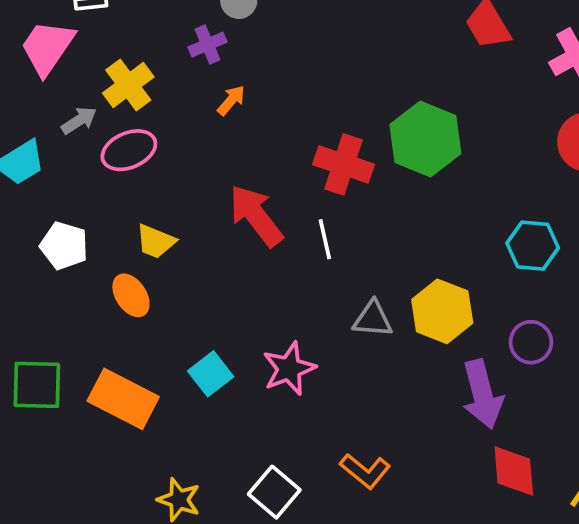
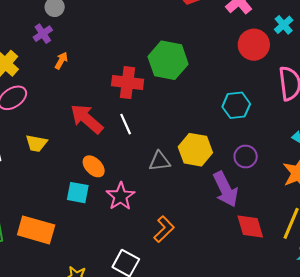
orange ellipse: (131, 295) -> (94, 166), moved
cyan square: (211, 374) -> (78, 193), moved, turned -30
orange L-shape: (365, 471) -> (164, 229), moved, turned -72

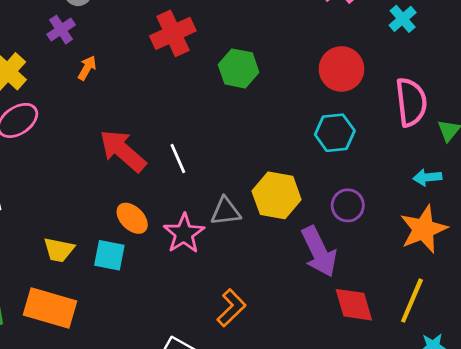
red circle: (254, 45) -> (341, 69), moved
green hexagon: (168, 60) -> (239, 68), size x0.7
red cross: (128, 83) -> (173, 33), moved, turned -32
yellow trapezoid: (36, 143) -> (59, 250), moved
pink star: (121, 196) -> (184, 233), moved

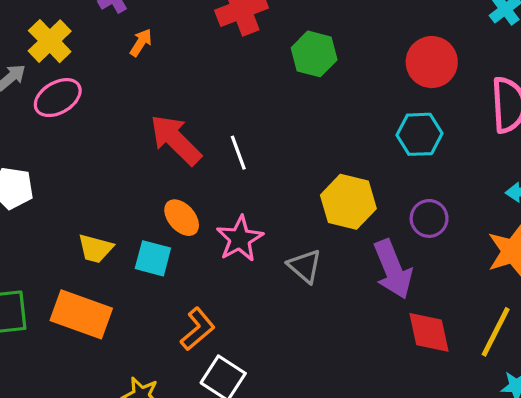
gray triangle: (226, 211) -> (305, 266), moved, turned 44
orange L-shape: (231, 308) -> (198, 329), moved

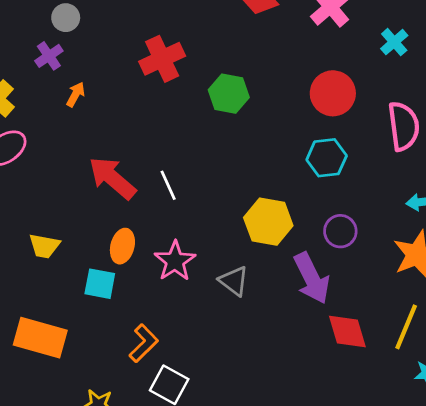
orange ellipse: (182, 218) -> (122, 246), turned 60
yellow trapezoid: (95, 248) -> (44, 246), moved

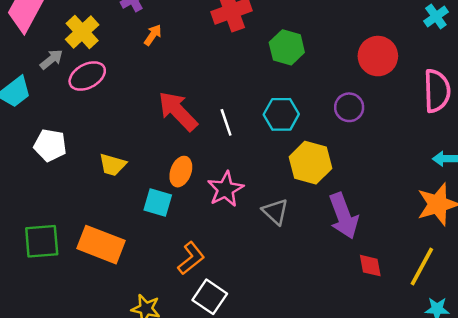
cyan hexagon: (327, 158) -> (281, 114), moved
purple circle: (340, 231) -> (349, 107), moved
red diamond: (347, 332) -> (370, 266), size x0.7

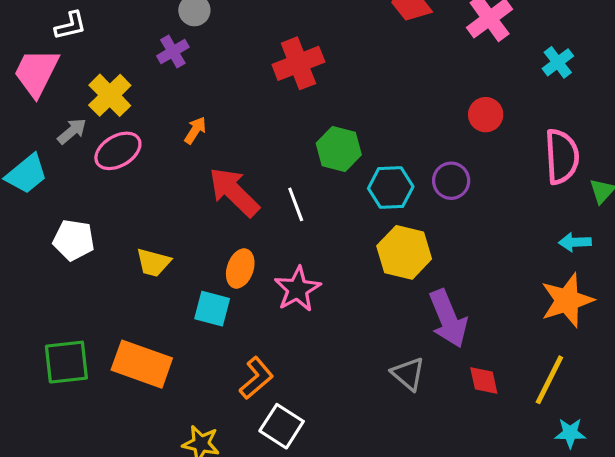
orange arrow: (153, 35) -> (195, 130), moved
green hexagon: (287, 47) -> (339, 149), moved
red circle: (378, 56) -> (486, 115), size x0.7
cyan hexagon: (281, 114) -> (391, 188), moved
gray triangle: (275, 212) -> (408, 374), moved

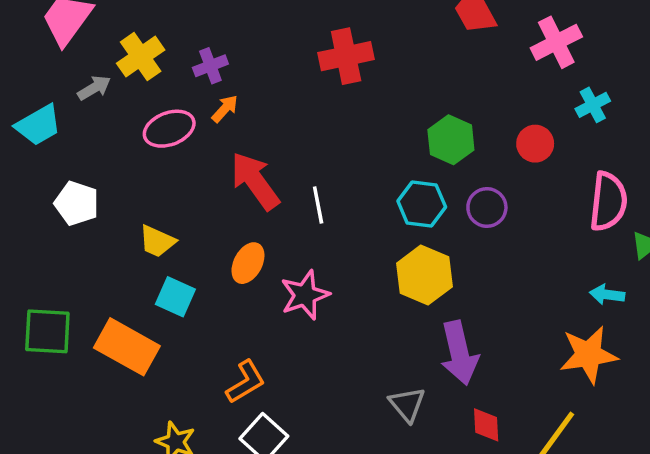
purple cross: (173, 52) -> (210, 66), moved
cyan cross: (558, 62) -> (593, 105), moved
green hexagon: (339, 149) -> (451, 140), moved
pink ellipse: (118, 151) -> (169, 129), moved
cyan square: (212, 309) -> (175, 297), moved

